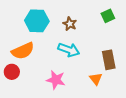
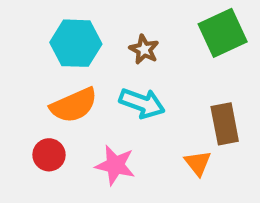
green square: (108, 16) -> (223, 33), size x1.6
orange semicircle: (23, 51) -> (74, 105), moved
red circle: (12, 72) -> (49, 155), moved

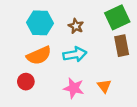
cyan arrow: (142, 103) -> (75, 54), turned -30
brown rectangle: (225, 124) -> (122, 46), moved
pink star: (115, 165) -> (74, 88), moved

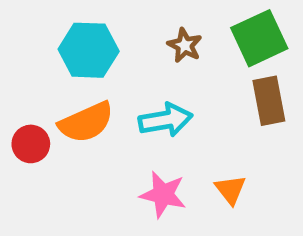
brown star: (76, 26) -> (185, 45), moved
red circle: (26, 82) -> (31, 144), moved

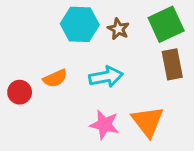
cyan hexagon: (89, 50) -> (80, 24), moved
orange semicircle: (86, 122) -> (55, 78), size x0.7
orange triangle: (230, 190) -> (148, 121), size x1.6

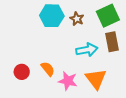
cyan arrow: (106, 77) -> (87, 50), moved
orange semicircle: (55, 78) -> (48, 69), moved, turned -105
red circle: (20, 92) -> (22, 72), moved

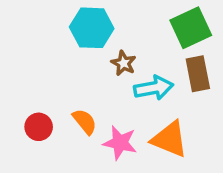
brown star: (77, 19) -> (124, 63), moved
orange triangle: (96, 79) -> (170, 139), turned -30

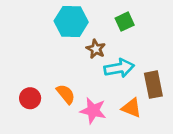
green square: (191, 28) -> (125, 22), moved, size x0.6
brown rectangle: (198, 74) -> (153, 85), moved
orange triangle: (170, 139) -> (131, 108), size x0.7

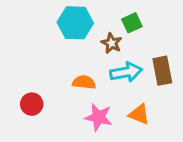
brown star: (96, 49) -> (112, 43), moved
brown rectangle: (153, 85) -> (162, 71), moved
orange semicircle: (66, 94) -> (84, 82), moved, turned -45

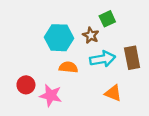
cyan hexagon: (75, 23) -> (59, 38), moved
pink star: (98, 117) -> (51, 95), moved

